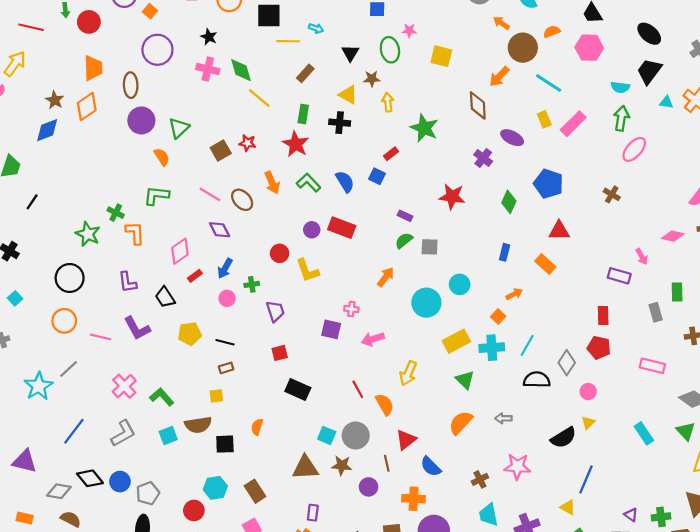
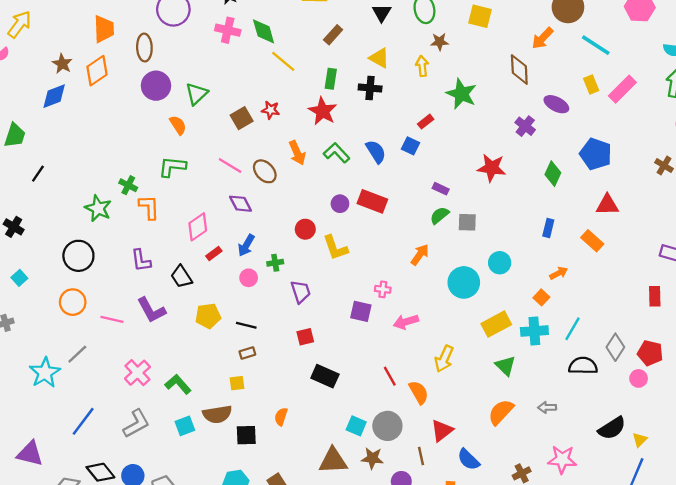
brown star: (372, 79) -> (439, 42), moved
red pentagon: (599, 348) -> (650, 353), moved
yellow triangle: (588, 423) -> (640, 440), moved

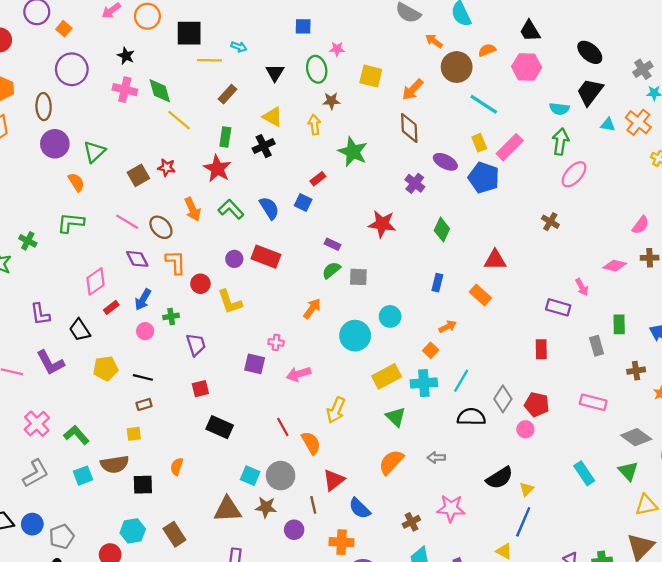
orange arrow: (542, 38) -> (413, 90), moved
black cross: (370, 88) -> (264, 146), turned -30
blue pentagon: (596, 154) -> (484, 178), moved
orange L-shape: (149, 207) -> (176, 262), moved

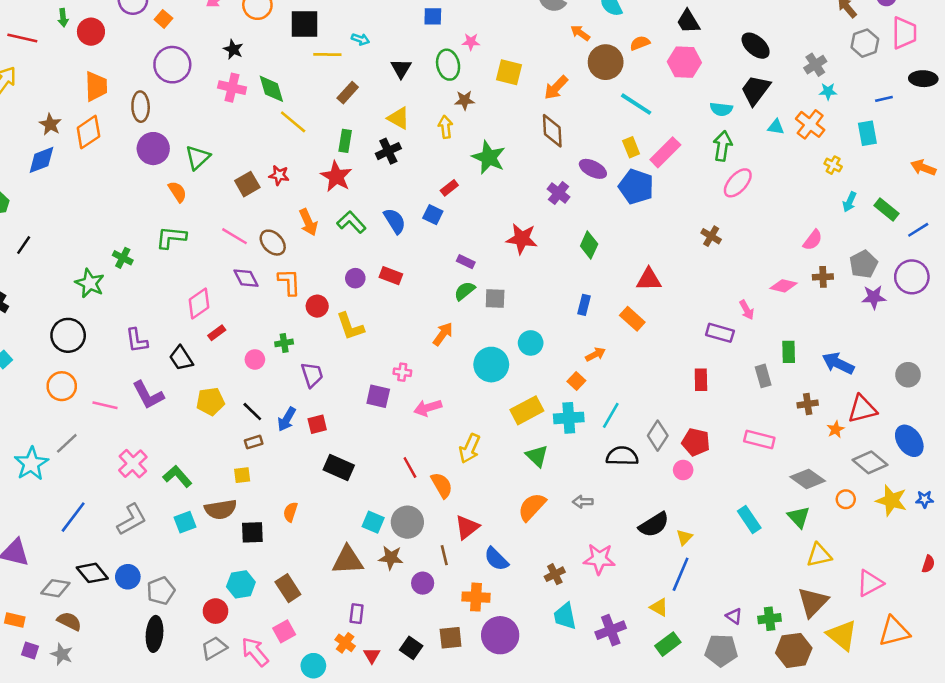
red rectangle: (266, 257) -> (391, 276), size x0.7
blue arrow: (143, 300) -> (287, 419), moved
black line: (143, 377) -> (252, 412), turned 30

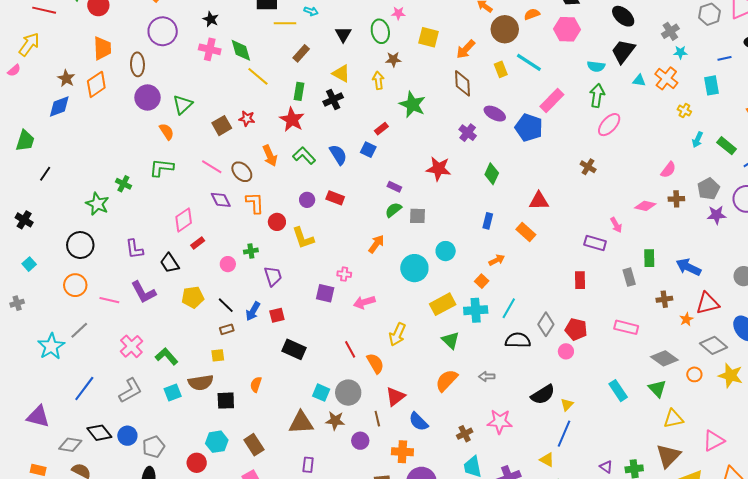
yellow rectangle: (631, 147) -> (501, 69), moved

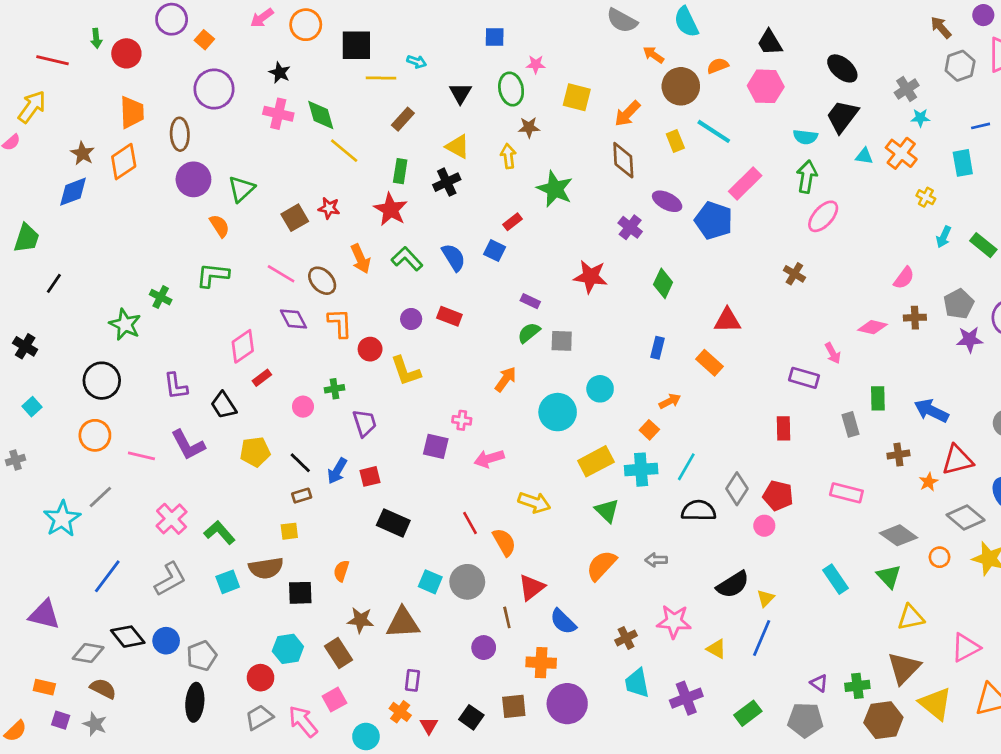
yellow arrow: (397, 334) -> (534, 502), turned -95
brown star: (335, 421) -> (360, 620), moved
yellow triangle: (547, 460) -> (716, 649), moved

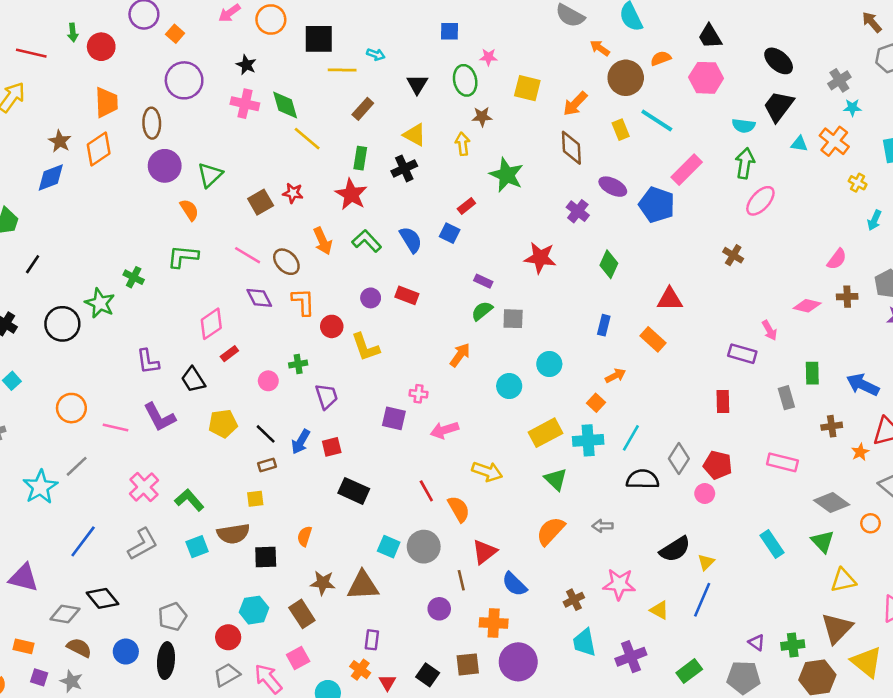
black circle: (102, 381) -> (62, 324), moved
cyan circle: (558, 412) -> (509, 386), size x0.7
blue circle: (166, 641) -> (126, 652), moved

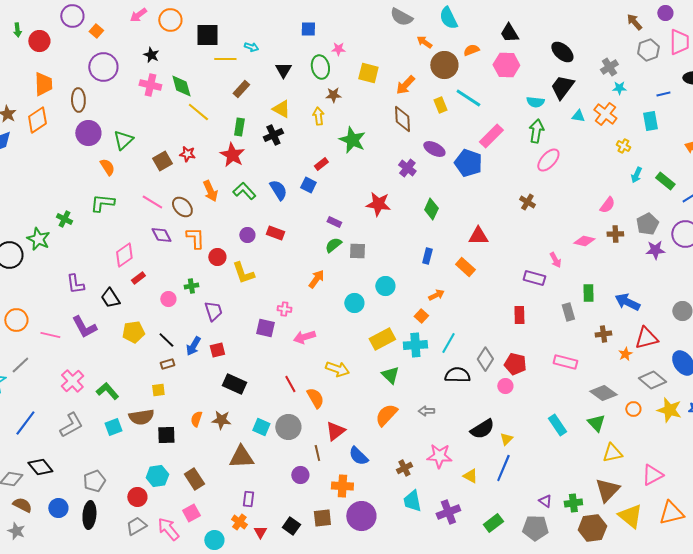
brown star: (323, 583) -> (221, 420), moved

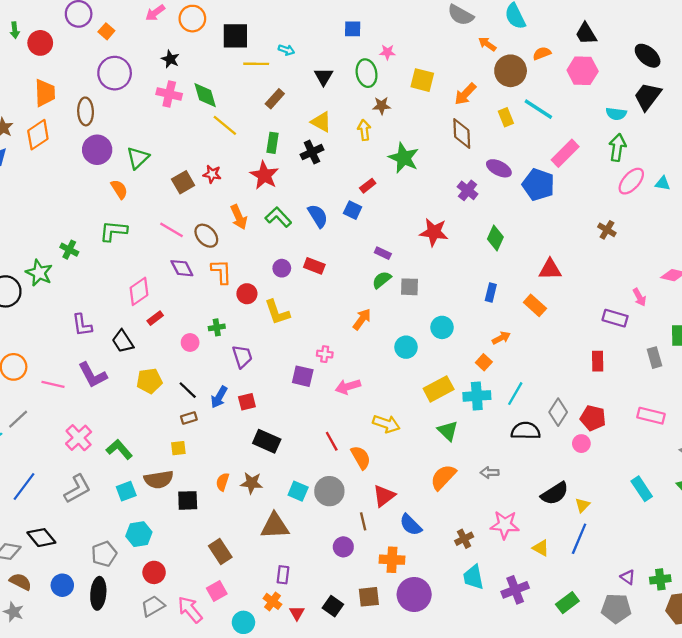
cyan triangle: (578, 116) -> (663, 183), moved
cyan hexagon: (157, 476) -> (139, 534), moved

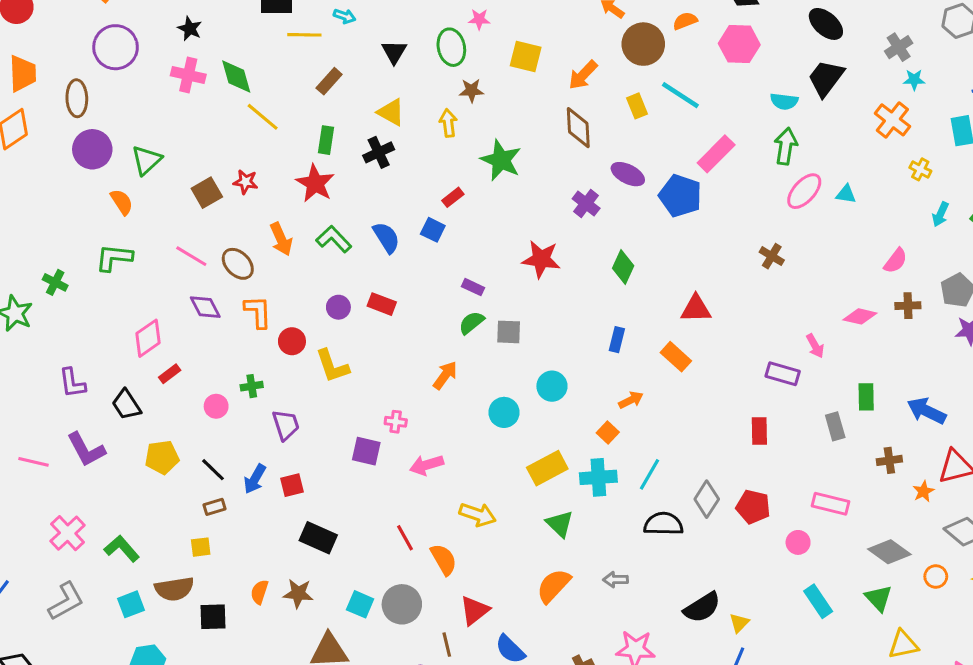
pink circle: (581, 444) -> (798, 542), moved

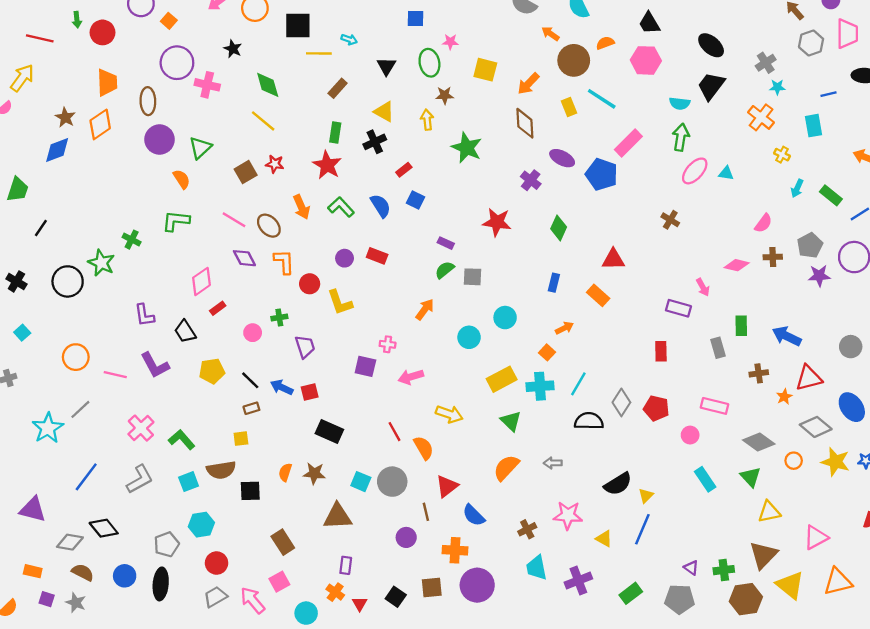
pink cross: (188, 75) -> (207, 85), moved
yellow line: (263, 117) -> (263, 121), moved
red rectangle: (453, 197) -> (404, 170), moved
blue arrow: (255, 479) -> (282, 387), turned 85

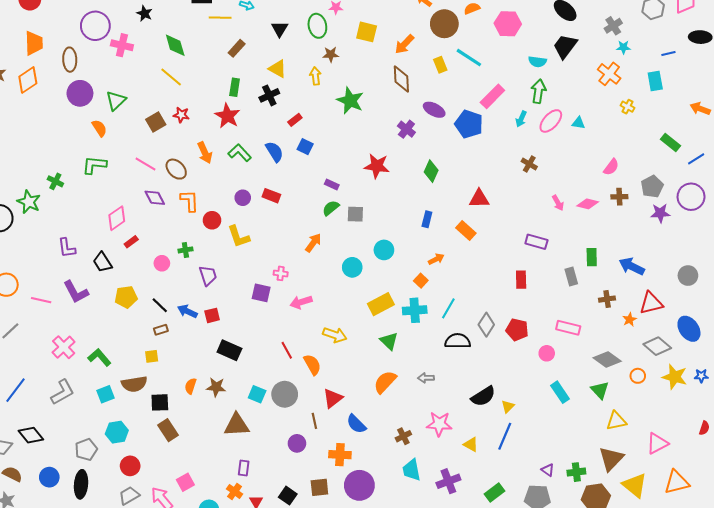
cyan arrow: (797, 188) -> (521, 119), moved
pink arrow: (703, 287) -> (558, 203), moved
brown rectangle: (283, 542) -> (168, 430), moved

